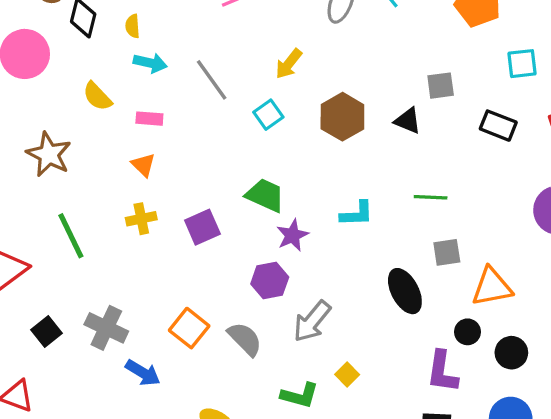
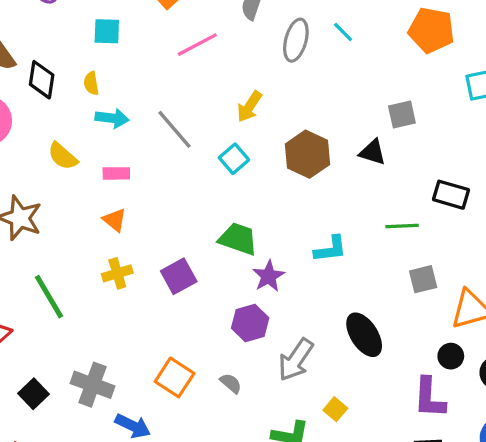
black rectangle: (498, 126) -> (451, 195), moved
black ellipse: (405, 291) -> (364, 335), moved
gray semicircle: (245, 339) -> (231, 383), size x0.6

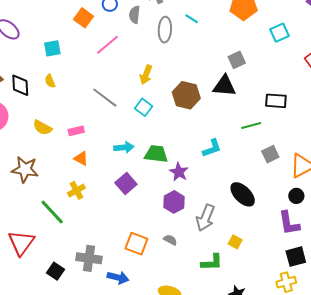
cyan arrow: (112, 118) -> (124, 147), moved
black triangle: (373, 152) -> (224, 86), size x1.4
yellow cross: (117, 273) -> (76, 190), moved

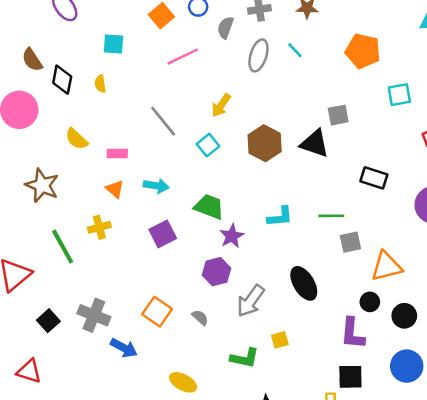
green line: (251, 126) -> (331, 216), moved
cyan arrow: (124, 147) -> (156, 186), moved
yellow square: (235, 242) -> (280, 340), turned 32

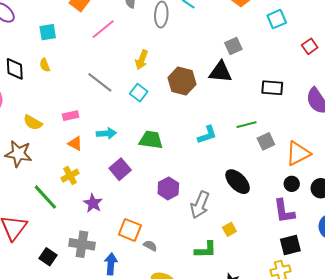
yellow semicircle: (76, 139) -> (33, 122), moved
purple star: (232, 236) -> (93, 203), moved
gray semicircle: (200, 317) -> (150, 246), moved
blue arrow: (124, 348) -> (111, 264), turned -100

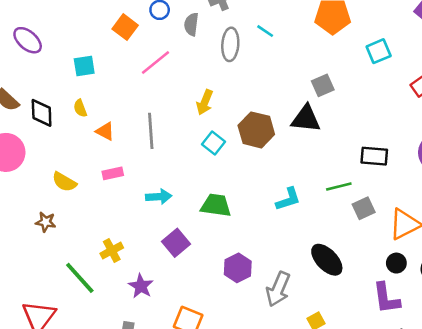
gray line: (100, 82) -> (151, 131), turned 48
black rectangle: (272, 88) -> (374, 156), moved
cyan square: (139, 93) -> (214, 143), moved
orange triangle: (75, 143) -> (105, 131), moved
brown star: (19, 154) -> (46, 222), size x0.6

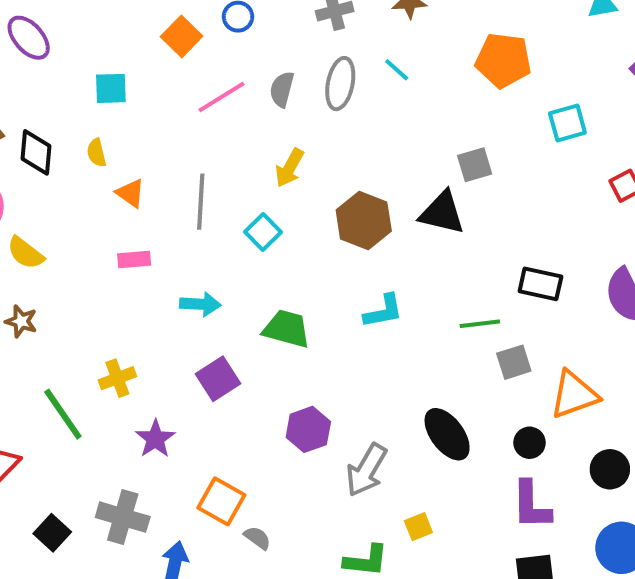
gray semicircle: (191, 24) -> (282, 89), moved
cyan square: (214, 143) -> (263, 232), moved
yellow semicircle: (64, 182) -> (26, 253), moved
cyan L-shape: (288, 199) -> (383, 311), moved
black circle: (396, 263) -> (530, 443), moved

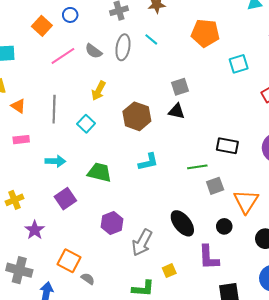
gray semicircle: (282, 89) -> (93, 51), turned -66
gray square: (475, 165) -> (180, 87), moved
black triangle: (442, 213) -> (177, 111), size x0.7
orange triangle: (574, 395) -> (246, 201), turned -36
purple L-shape: (531, 505) -> (209, 257), moved

